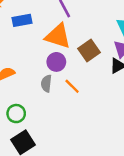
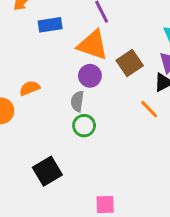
orange line: (72, 86) -> (149, 109), moved
green circle: (16, 114) -> (84, 126), moved

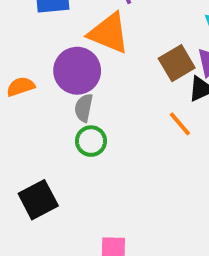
brown square: (130, 63) -> (177, 63), moved
purple circle: (90, 76) -> (77, 71), moved, size x1.5

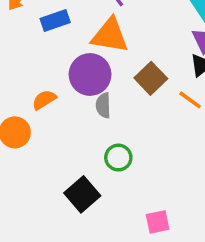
brown square: (177, 63) -> (151, 78), moved
green circle: (91, 141) -> (118, 158), moved

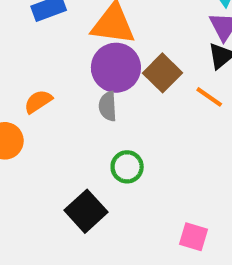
purple circle: (90, 74) -> (116, 68), moved
pink square: (158, 222) -> (193, 237), moved, turned 30

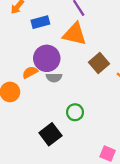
purple circle: (116, 68) -> (47, 58), moved
gray semicircle: (108, 106) -> (54, 77), moved, turned -91

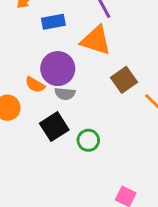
orange semicircle: (30, 72) -> (35, 85), turned -126
black square: (50, 134) -> (54, 127), moved

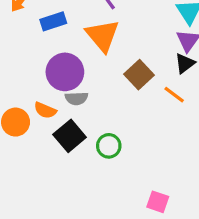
orange triangle: (96, 40) -> (102, 36), turned 40
orange semicircle: (35, 85) -> (45, 110), moved

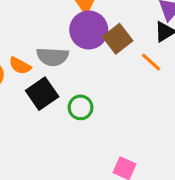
purple circle: (65, 72) -> (89, 30), moved
gray semicircle: (76, 98) -> (53, 57), size x1.4

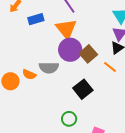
black square: (42, 94) -> (83, 89), moved
green circle: (81, 107) -> (69, 119), moved

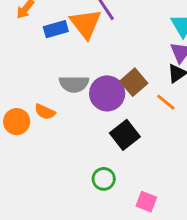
orange triangle: (66, 29) -> (86, 24), moved
purple circle: (70, 50) -> (107, 93), moved
gray semicircle: (49, 68) -> (74, 84), moved

